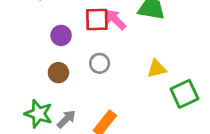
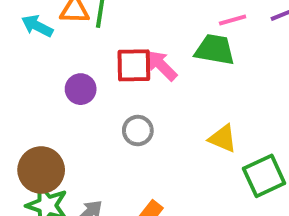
yellow triangle: (157, 69) -> (223, 138), turned 36
brown circle: (58, 73) -> (41, 170), moved, size x1.5

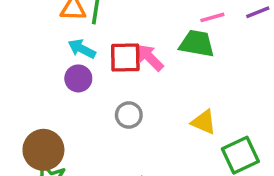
cyan arrow: (37, 26) -> (82, 49), moved

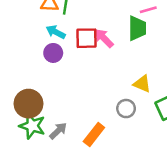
green trapezoid: (197, 44) -> (137, 28), turned 80
gray circle: (129, 115) -> (126, 109), moved

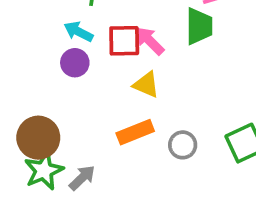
yellow triangle: (142, 84) -> (146, 85), moved
green star: (32, 126) -> (44, 171), turned 30
orange rectangle: (94, 134) -> (135, 132), moved, turned 30

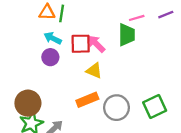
gray circle: (183, 145) -> (116, 108), size x1.5

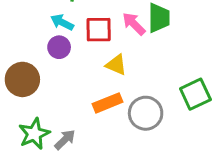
pink arrow: (96, 44) -> (134, 24), moved
brown circle: (28, 103) -> (22, 79), moved
green square: (155, 106) -> (195, 94), moved

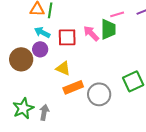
yellow triangle: (116, 65) -> (63, 68), moved
brown circle: (22, 79) -> (21, 59), moved
gray arrow: (65, 140) -> (44, 112), turned -35

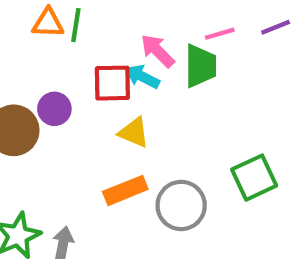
cyan arrow: (42, 32) -> (142, 77), moved
pink arrow: (91, 33) -> (157, 51), moved
yellow triangle: (63, 68) -> (134, 132), moved

